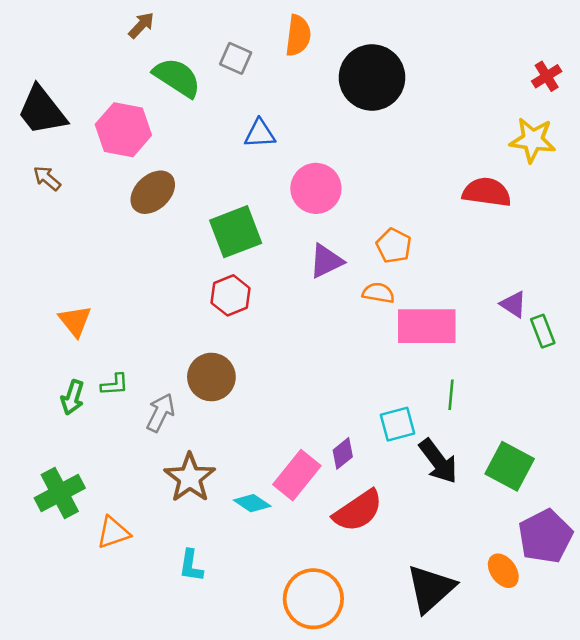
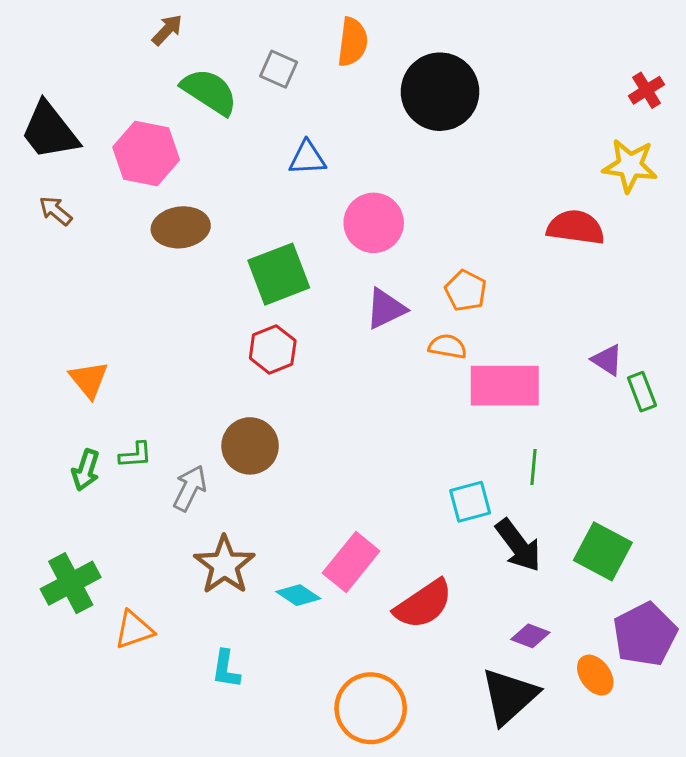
brown ellipse: (153, 192) -> (181, 227), turned 36
purple diamond: (343, 453) -> (530, 636), moved, turned 60

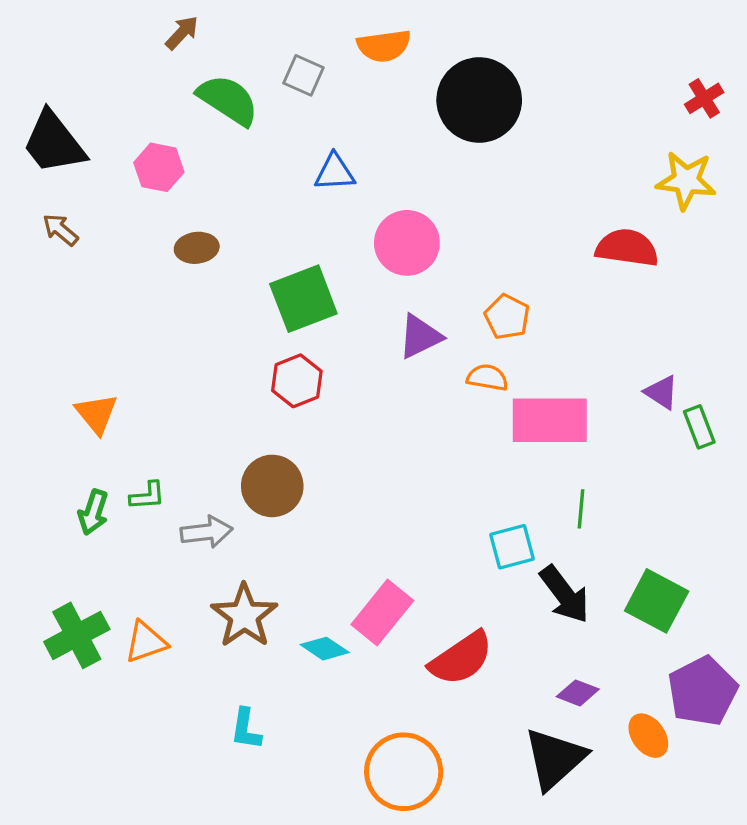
orange semicircle: (353, 42) -> (384, 46), turned 75
pink hexagon: (146, 153) -> (159, 167), size x0.7
brown ellipse: (181, 227) -> (197, 248), size x0.7
gray arrow: (190, 488) -> (207, 532), turned 57
orange triangle: (134, 630) -> (146, 642), moved

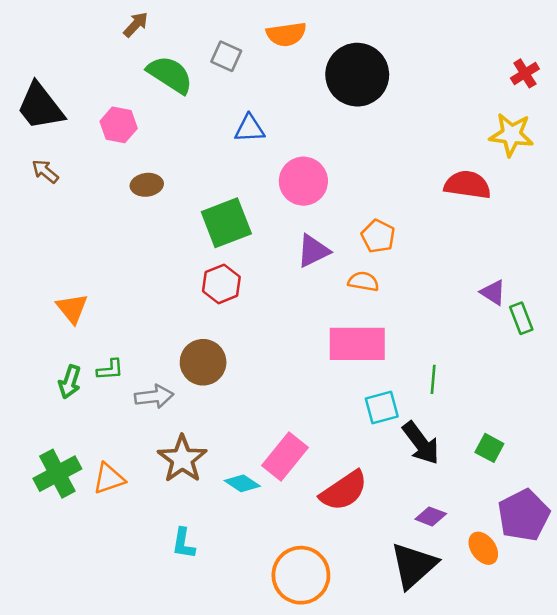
pink rectangle: (550, 420) -> (357, 344), moved
green square: (657, 601) -> (489, 448), size x0.6

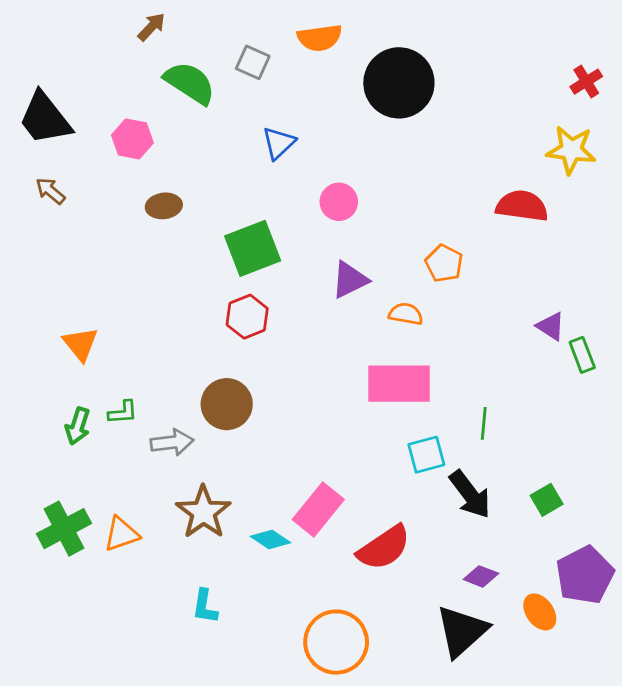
blue triangle: (250, 128) -> (279, 143), turned -40
pink circle: (303, 181) -> (339, 202), size x0.7
orange pentagon: (378, 236) -> (444, 263), moved
green square: (489, 448) -> (547, 500), turned 32

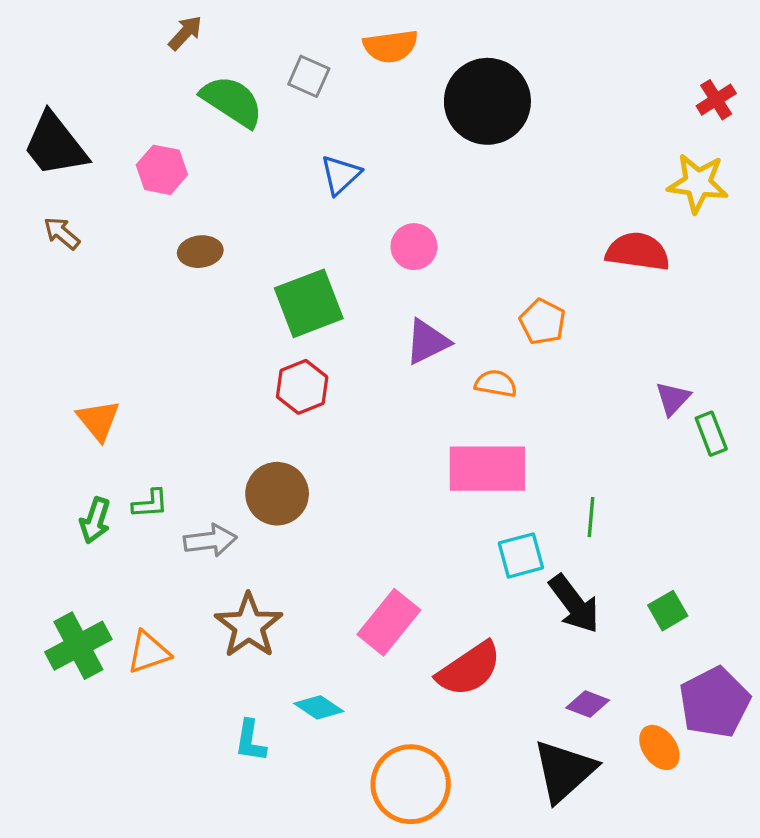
purple triangle: (551, 326) -> (673, 399), turned 40
cyan diamond: (270, 539) -> (319, 707), moved

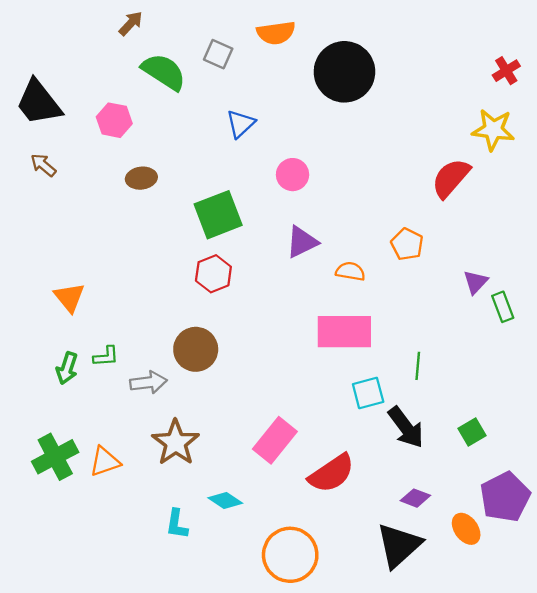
red semicircle: (638, 252) -> (451, 178), turned -57
orange pentagon: (543, 322) -> (407, 244), moved

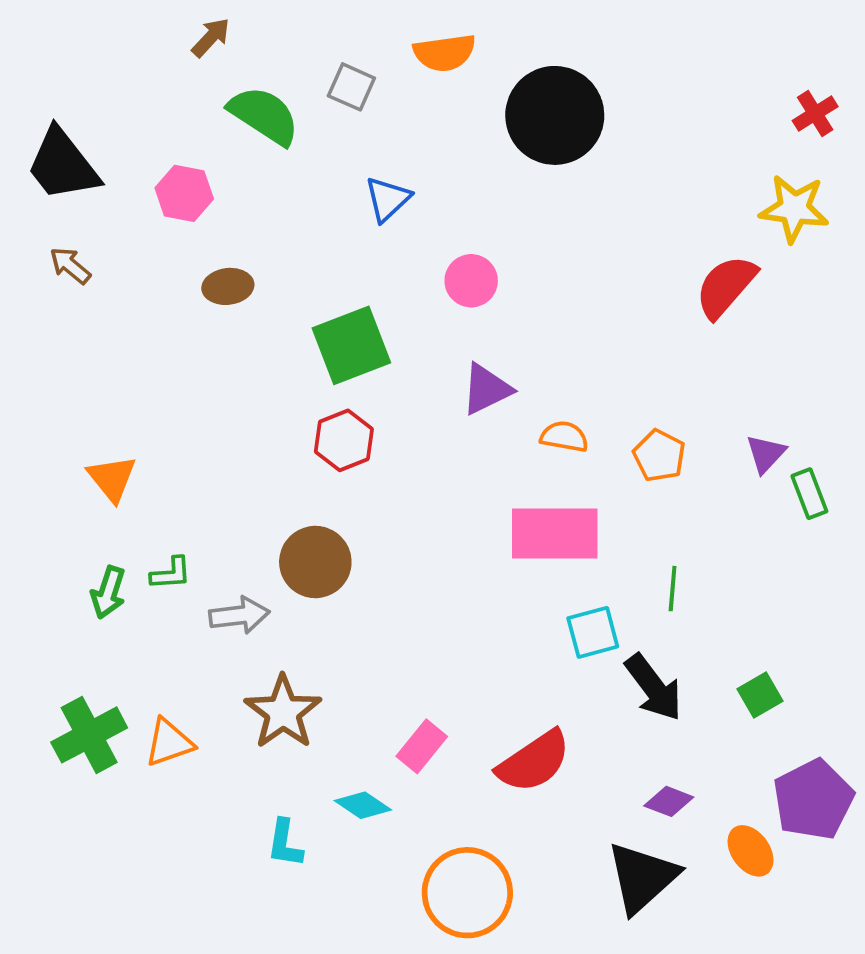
orange pentagon: (407, 244) -> (659, 456), moved
pink rectangle: (275, 440) -> (422, 746), moved, size x0.7

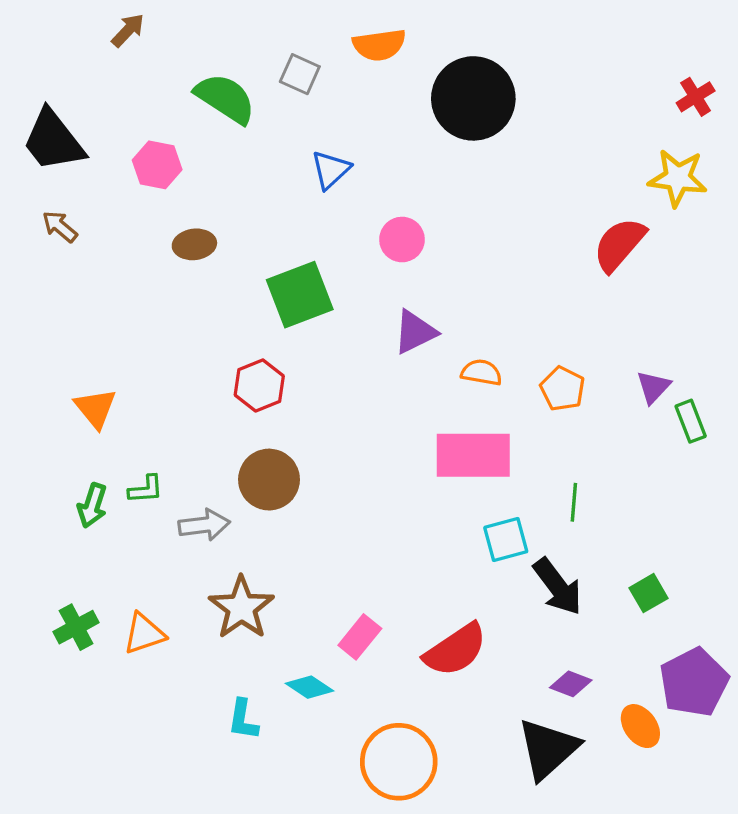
brown arrow: (211, 37) -> (128, 30), moved
red hexagon: (344, 440) -> (259, 385), moved
green cross: (89, 735) -> (76, 627), size x0.7

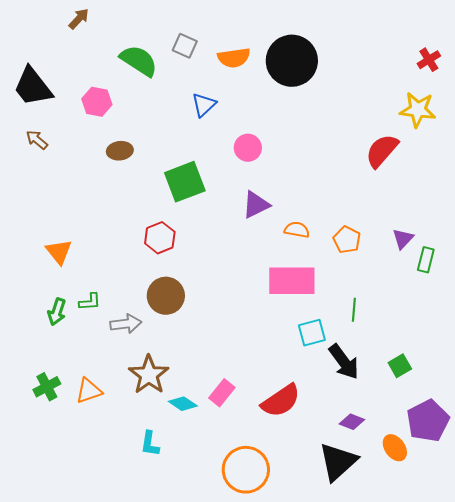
orange semicircle: (379, 45) -> (234, 58), moved
green rectangle: (691, 421) -> (426, 260), turned 35
cyan diamond: (310, 687) -> (183, 404), moved

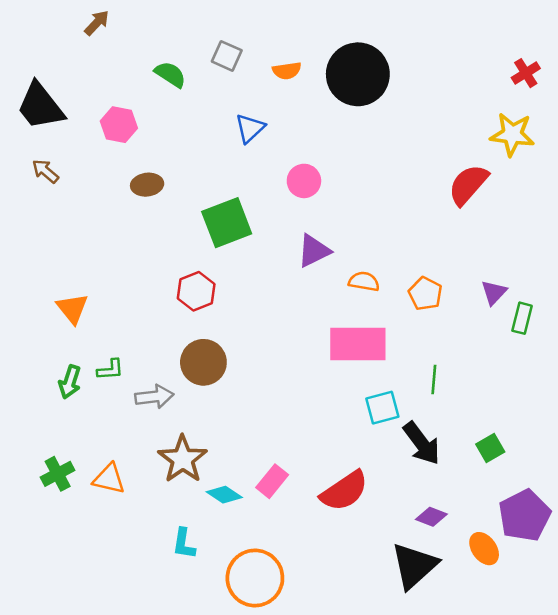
orange semicircle: (234, 58) -> (287, 71), size x0.7
green semicircle: (139, 61) -> (170, 74), size x0.7
orange triangle: (89, 391) -> (109, 479), turned 32
orange circle: (246, 470) -> (255, 578), moved

